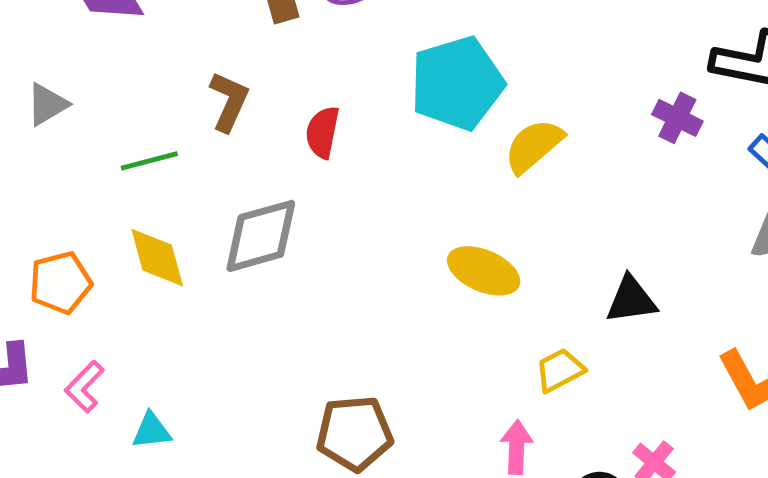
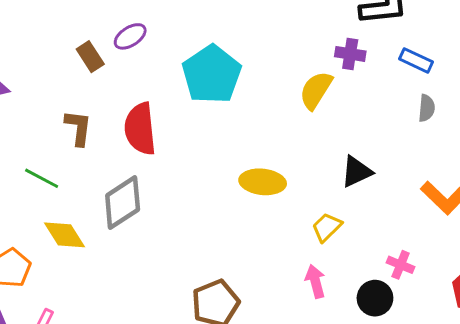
red semicircle: (322, 132) -> (140, 129), size x1.6
yellow semicircle: (534, 146) -> (316, 90), moved
green line: (149, 161) -> (42, 178), turned 60

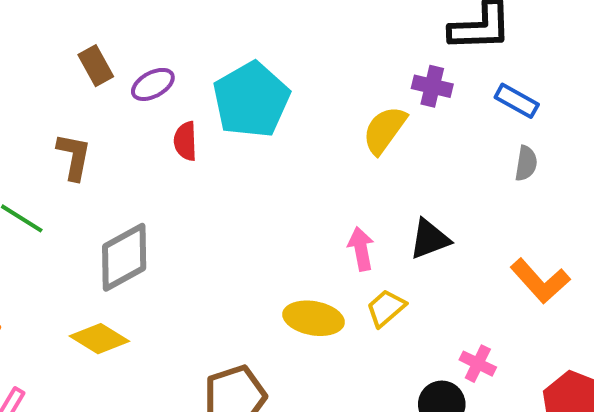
purple ellipse: (130, 36) -> (153, 84), moved
red semicircle: (140, 129) -> (185, 141), moved, size x0.6
yellow ellipse: (263, 182) -> (314, 318), moved
yellow diamond: (64, 235) -> (99, 339), moved, turned -30
pink arrow: (315, 281) -> (361, 249), moved

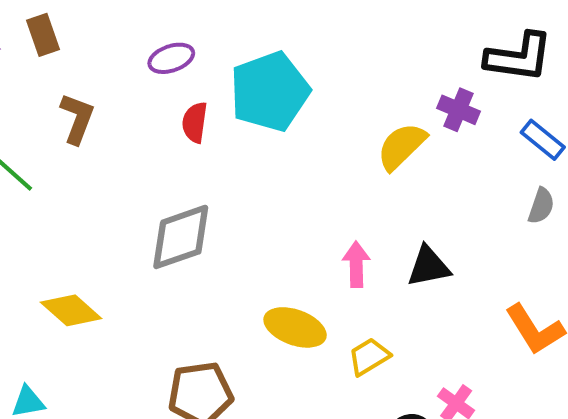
brown rectangle: (96, 66) -> (43, 35), moved
gray diamond: (124, 257) -> (181, 237), moved
yellow trapezoid: (386, 308) -> (369, 357), moved

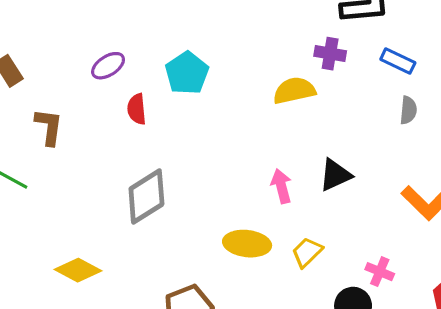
cyan pentagon: (270, 92) -> (187, 73), size x0.7
yellow semicircle: (402, 146) -> (294, 91), turned 45

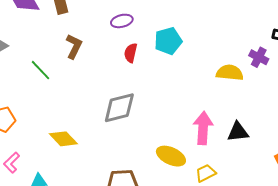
pink arrow: (281, 186) -> (203, 128), size x1.5

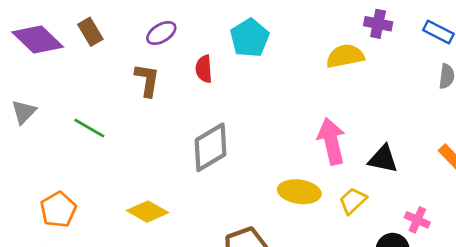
purple ellipse: (122, 21) -> (161, 33), moved
brown L-shape: (74, 46) -> (147, 80), moved
black triangle: (238, 132) -> (383, 159), moved, turned 35

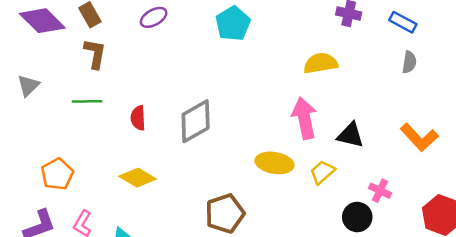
yellow semicircle: (345, 56) -> (321, 63), moved
red semicircle: (204, 69) -> (138, 118), moved
brown L-shape: (147, 80) -> (95, 54), moved
green line: (89, 128) -> (87, 101), turned -32

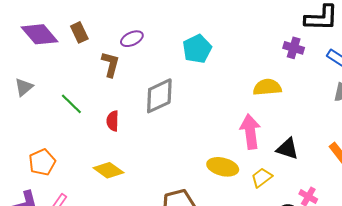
brown L-shape: (95, 54) -> (110, 64), moved
green line: (87, 101) -> (71, 104), turned 40
gray diamond: (196, 121) -> (159, 96), moved

